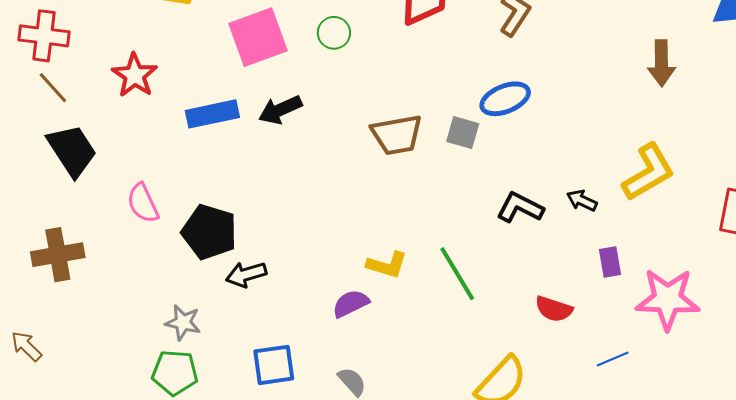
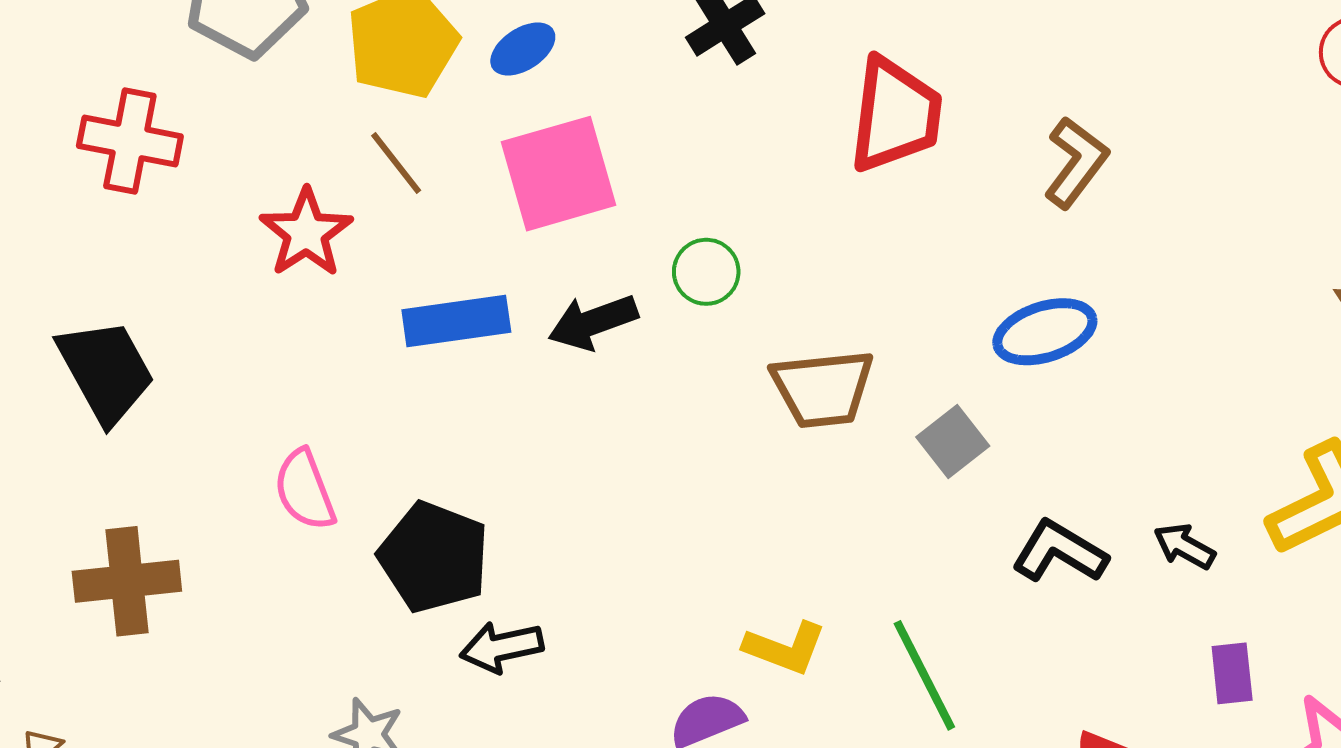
green circle: (334, 33) -> (706, 272), moved
brown line: (53, 88) -> (396, 163), moved
gray square: (463, 133) -> (953, 442), moved, turned 32
black trapezoid: (72, 150) -> (106, 371), moved

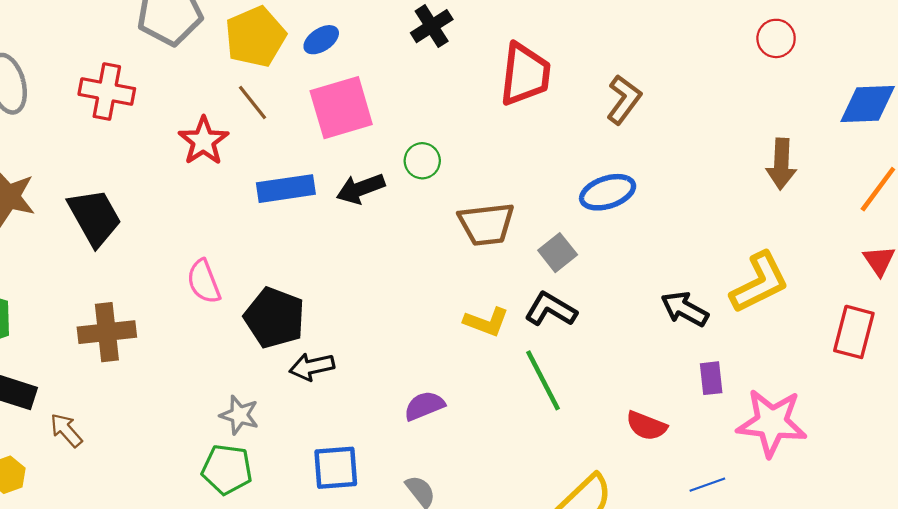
black arrow: (1184, 546) -> (685, 309), size x1.4
black L-shape: (1059, 552) -> (551, 309), moved
yellow L-shape: (785, 648) -> (486, 322), moved

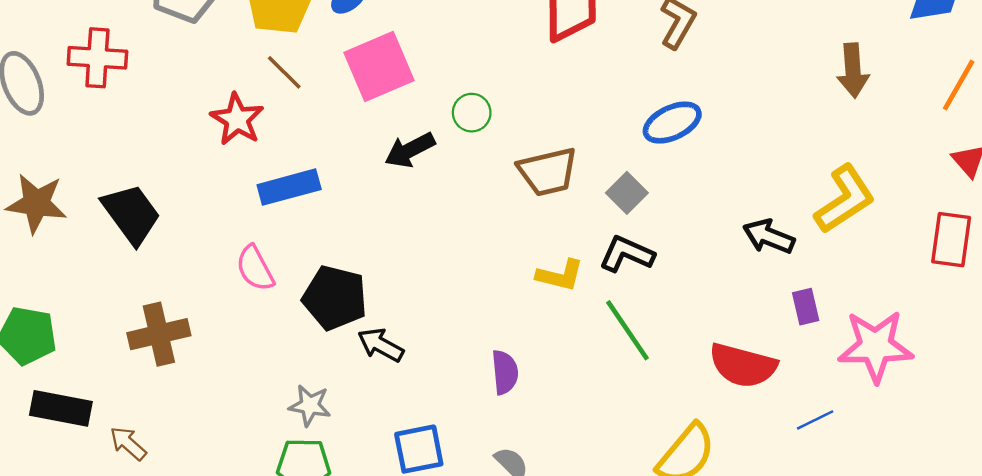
red cross: (107, 92) -> (97, 58), moved
blue rectangle: (286, 189) -> (289, 187), moved
black arrow: (312, 367) -> (381, 345), turned 48
purple semicircle: (424, 406) -> (505, 372), turned 114
red semicircle: (646, 426) -> (743, 365), size x1.5

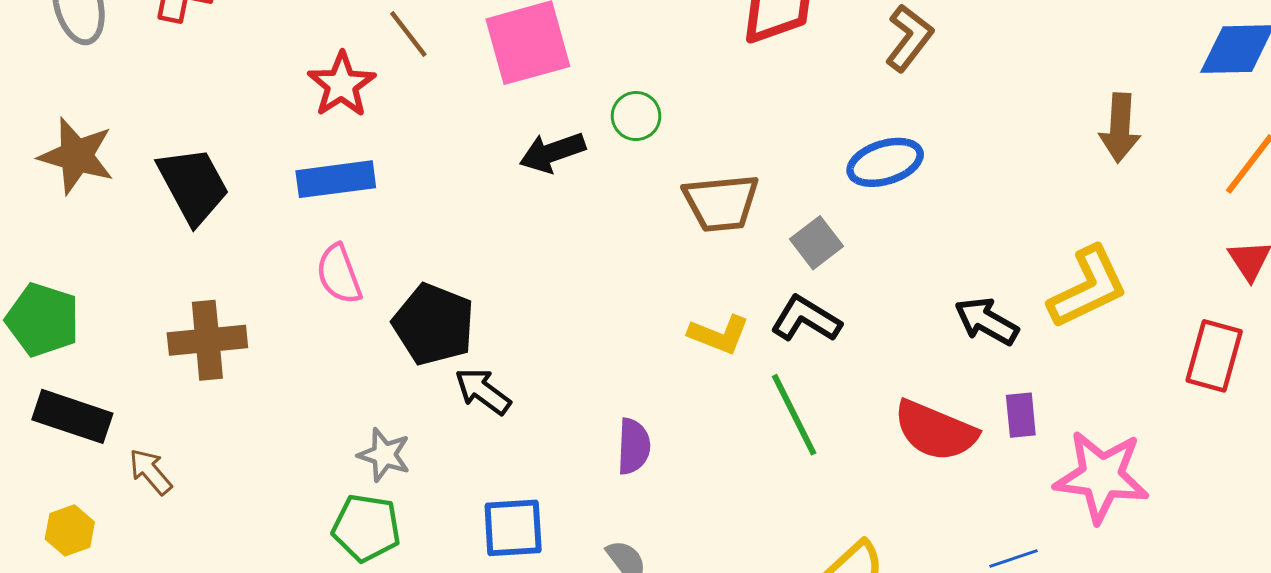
blue rectangle: (289, 187) -> (336, 179), moved
red semicircle: (743, 365) -> (935, 431), moved

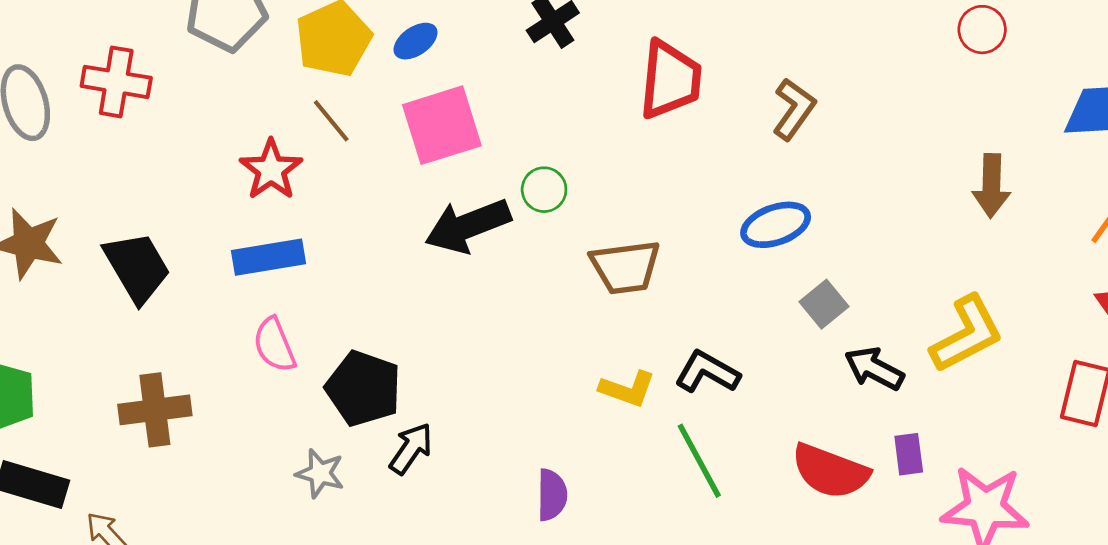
black arrow: (552, 152) -> (468, 226), size x1.4
gray square: (816, 243) -> (824, 304), moved
black arrow: (483, 391) -> (411, 449), turned 90
gray star: (384, 455) -> (320, 473), moved

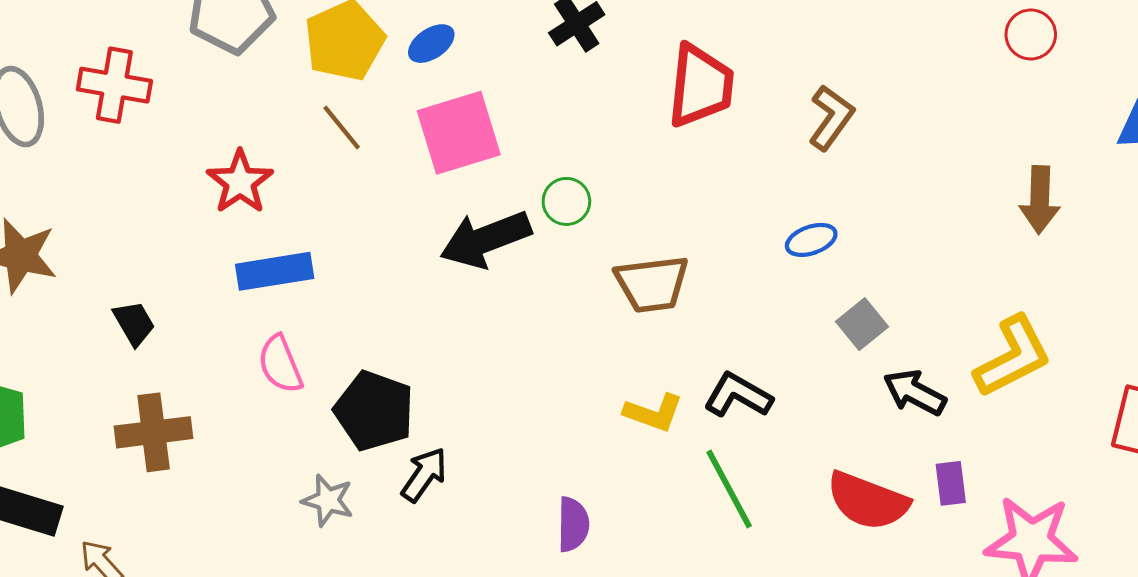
red star: (271, 170) -> (240, 182), moved
blue ellipse: (776, 225) -> (811, 240), size x0.7
black trapezoid: (137, 267) -> (134, 323), moved, size x0.6

